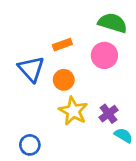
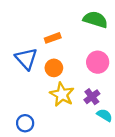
pink circle: (104, 55) -> (98, 62), moved

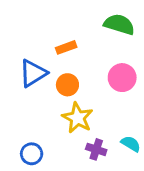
blue triangle: (26, 59) -> (33, 73), turned 40
purple cross: (92, 97) -> (96, 149), moved, turned -35

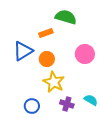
green semicircle: (119, 24) -> (66, 17), moved
blue circle: (32, 154) -> (32, 106), moved

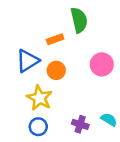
green semicircle: (66, 17) -> (79, 20), turned 60
yellow star: (54, 82) -> (39, 98), moved

